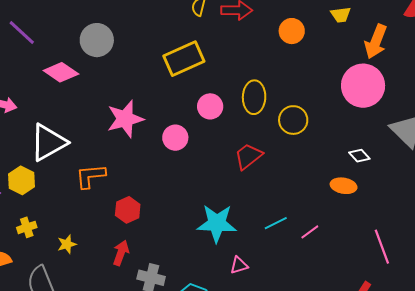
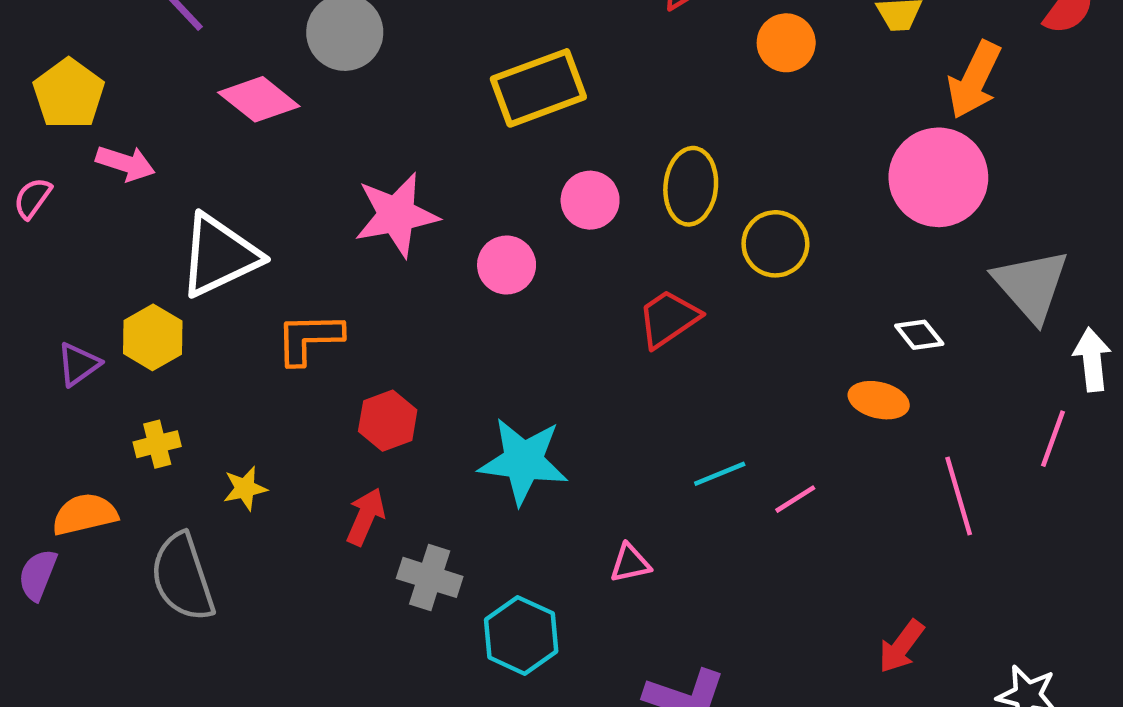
cyan star: (217, 223) -> (523, 461), moved
pink line: (382, 247) -> (959, 496), moved

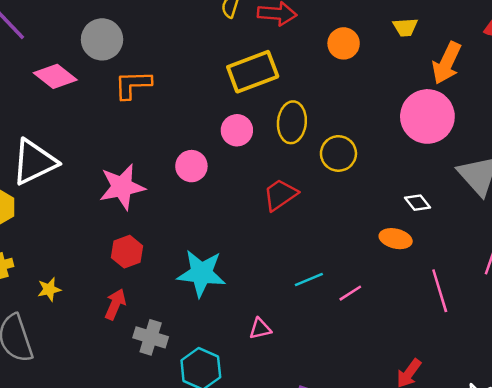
yellow rectangle: (538, 88) -> (253, 72), moved
pink star: (396, 215) -> (122, 187), moved
orange L-shape: (309, 338) -> (133, 85), moved

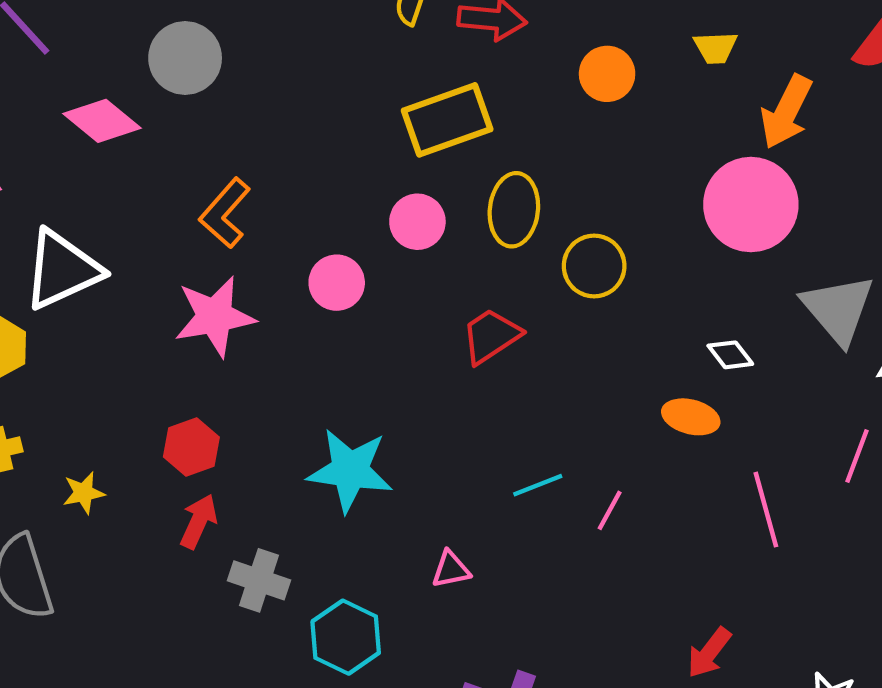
orange L-shape: (133, 85) -> (225, 213), moved, turned -48
red hexagon: (127, 252) -> (191, 447), moved
pink line: (350, 293) -> (610, 510), turned -30

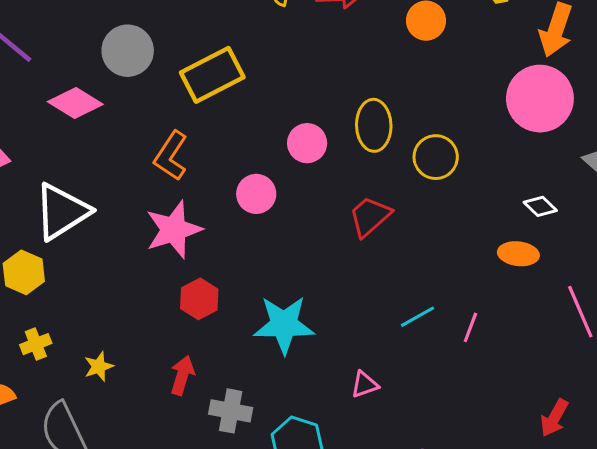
yellow rectangle: (447, 120) -> (212, 75), moved
red hexagon: (191, 447) -> (199, 299), moved

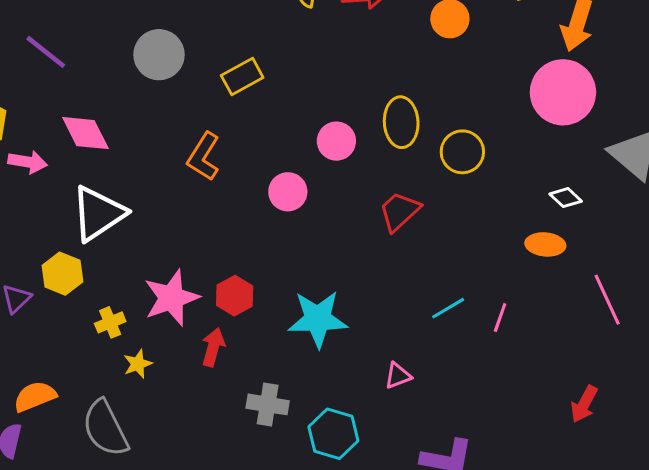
yellow rectangle: (212, 75) -> (242, 76), size x0.7
pink diamond: (75, 103) -> (86, 133), moved, turned 33
pink star: (174, 230) -> (171, 298), moved
yellow cross: (36, 344) -> (110, 322), moved
red arrow: (182, 375) -> (213, 347), moved

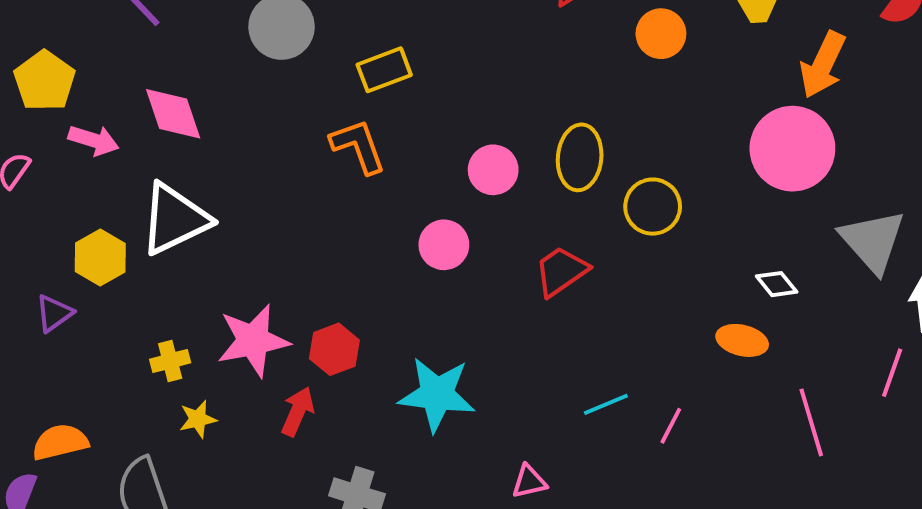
orange L-shape: (204, 157) -> (358, 146), moved, turned 120
pink circle: (288, 192) -> (444, 245), moved
yellow hexagon: (62, 274) -> (100, 257), moved

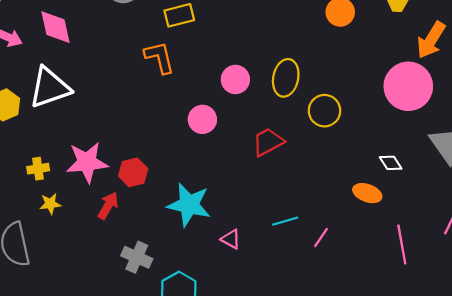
pink triangle: (529, 482) -> (231, 239), moved, turned 35

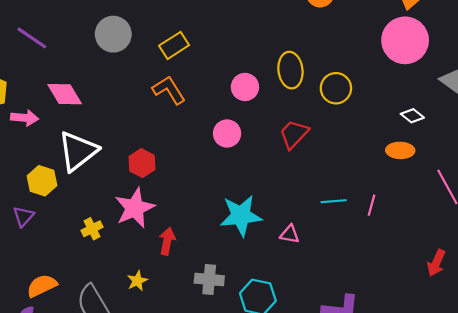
red hexagon: (133, 172) -> (142, 163), moved
yellow star: (50, 204) -> (137, 281), moved
cyan line: (285, 221) -> (334, 201), turned 30

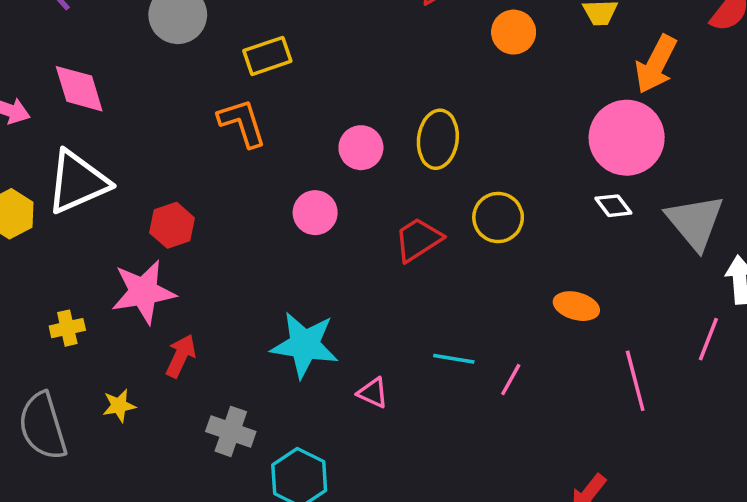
yellow circle: (336, 88) -> (498, 217), moved
white diamond: (412, 116) -> (613, 206), moved
yellow cross: (92, 229) -> (67, 328), moved

